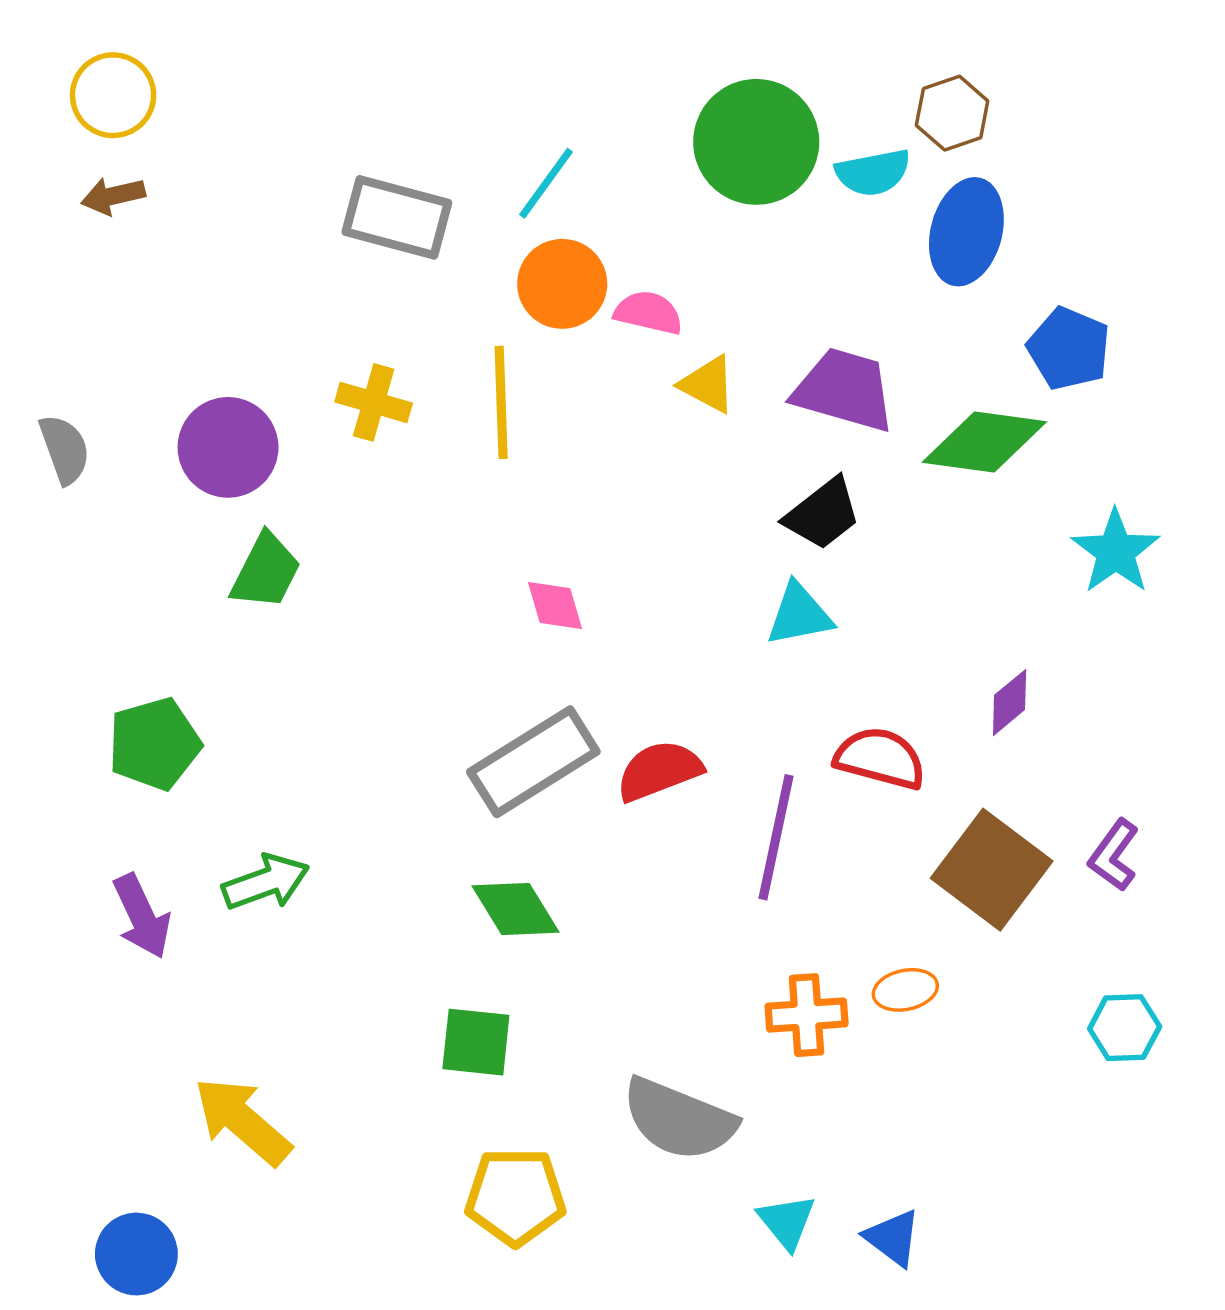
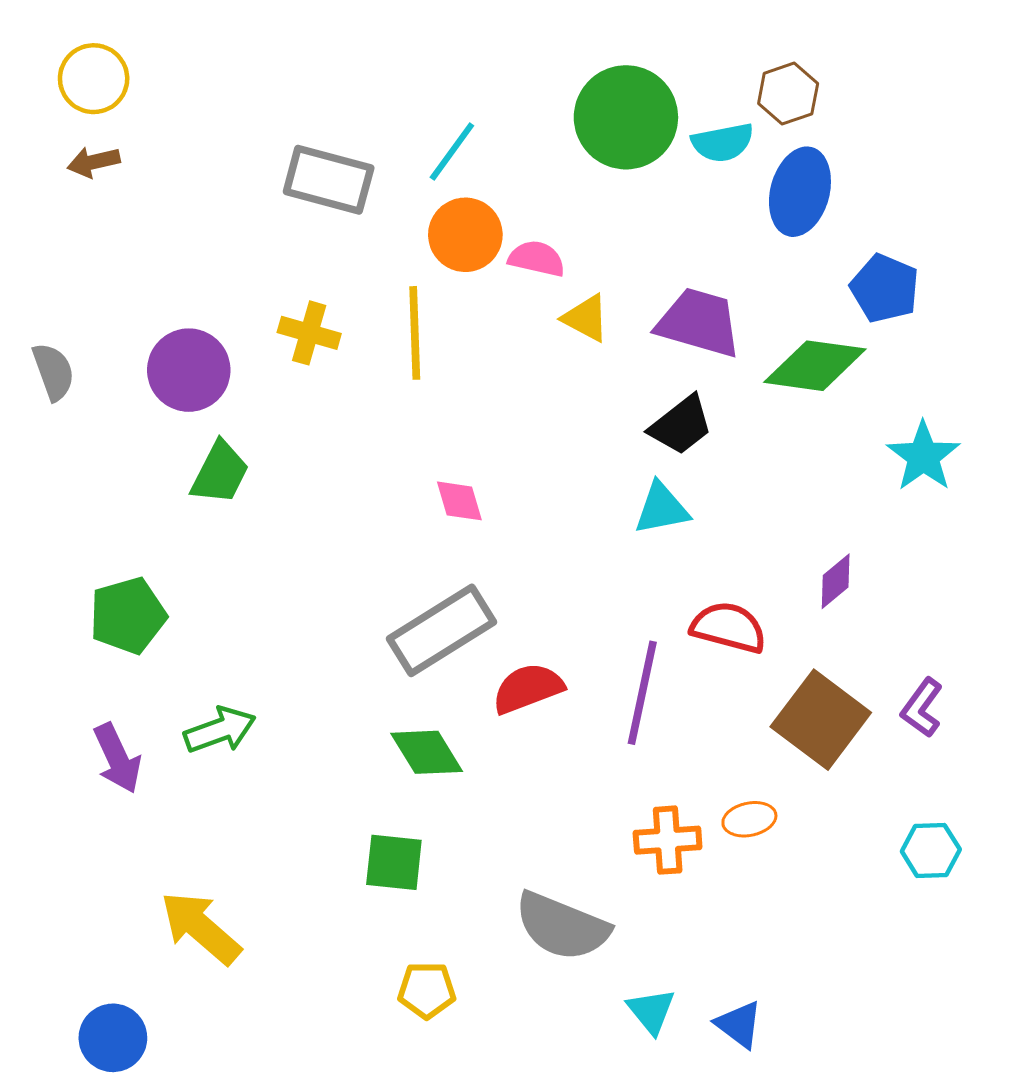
red semicircle: (659, 771) -> (528, 688), moved
yellow pentagon: (515, 1197) -> (427, 990), size x0.7

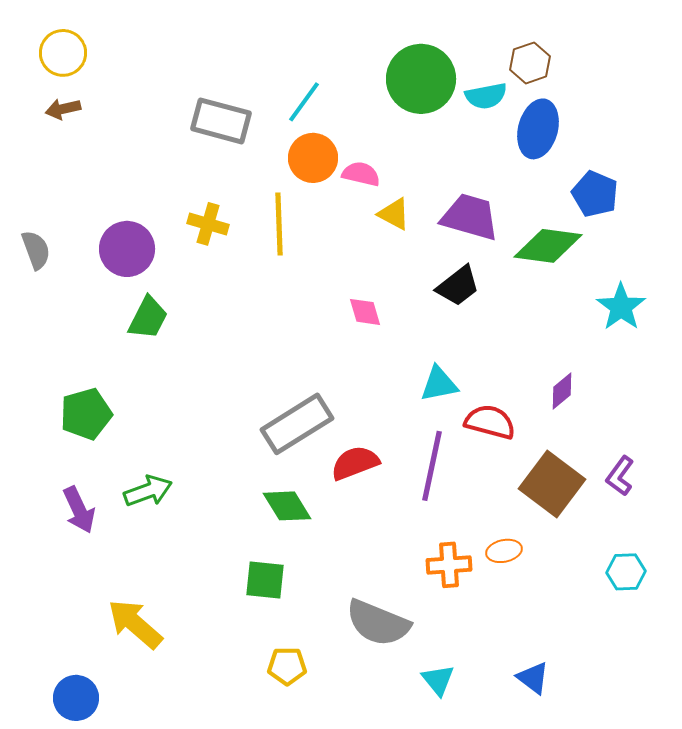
pink diamond: (459, 501) -> (365, 312), moved
cyan triangle: (662, 508) -> (439, 384), moved
blue triangle: (739, 1024) -> (533, 678), moved

